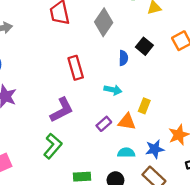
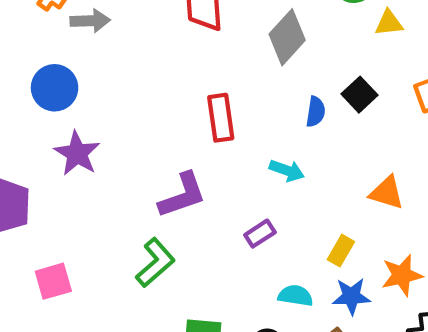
yellow rectangle: (144, 106) -> (341, 251), moved
orange triangle: (127, 122) -> (387, 193), moved

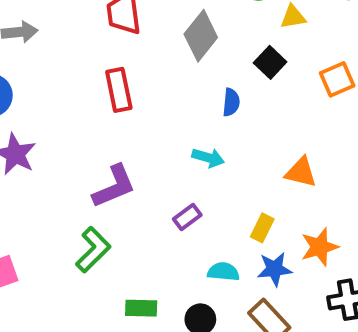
black square: (359, 95) -> (270, 62), moved
red rectangle: (221, 118) -> (119, 90), moved

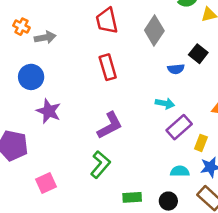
black square: (270, 62) -> (198, 54), moved
blue semicircle: (231, 102) -> (176, 69), turned 84
purple rectangle: (187, 217) -> (179, 127), moved, size x1.5

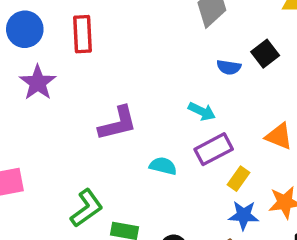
red rectangle: (108, 67) -> (82, 34), moved
green L-shape: (100, 165) -> (87, 208), moved
cyan semicircle: (180, 171) -> (163, 166), moved

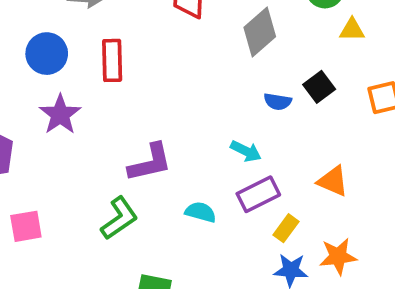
green L-shape: (87, 208) -> (119, 218), moved

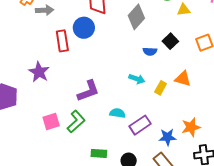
blue circle: (47, 54) -> (84, 28), moved
orange triangle: (333, 181) -> (183, 79), moved
purple rectangle: (258, 194) -> (140, 125), moved
pink square: (26, 226) -> (51, 121), moved
yellow rectangle: (286, 228) -> (161, 88), moved

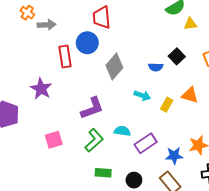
gray diamond: (136, 17) -> (114, 67), moved
green L-shape: (76, 122) -> (94, 140), moved

